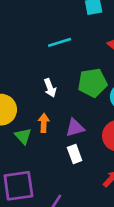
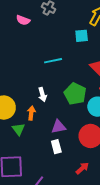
green pentagon: (92, 83) -> (75, 94), turned 30
orange arrow: (44, 123) -> (31, 113), moved

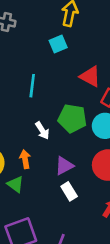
cyan line: (53, 61) -> (32, 86), turned -54
white arrow: (42, 95) -> (42, 130), moved

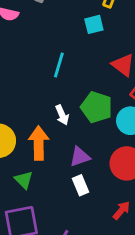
orange arrow: (25, 159) -> (39, 143), size x1.6
green triangle: (15, 184) -> (24, 180), moved

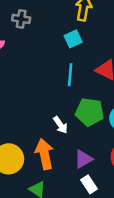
cyan line: (59, 65) -> (70, 75), moved

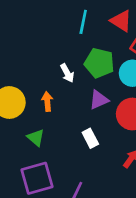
orange arrow: (44, 154) -> (47, 102), size x0.6
purple triangle: (83, 159) -> (99, 100), moved

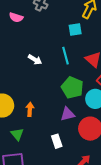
cyan line: (83, 22) -> (65, 56), turned -36
white arrow: (67, 73) -> (35, 60), moved, turned -40

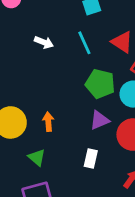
white arrow: (35, 60) -> (44, 42), moved
white rectangle: (57, 141) -> (91, 158), turned 40

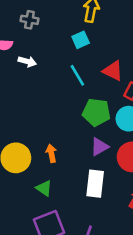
white arrow: (44, 42) -> (27, 62), moved
white rectangle: (91, 158) -> (95, 184), size x1.5

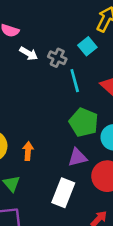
gray cross: (29, 20) -> (57, 58), moved
cyan square: (81, 40) -> (87, 46), turned -30

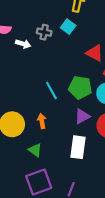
gray cross: (57, 58) -> (44, 32), moved
cyan line: (75, 81) -> (51, 91), moved

